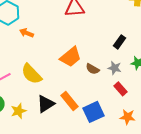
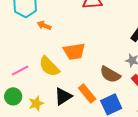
orange trapezoid: (71, 57) -> (74, 51), moved, turned 30
brown semicircle: (93, 69) -> (110, 74), moved, size x1.5

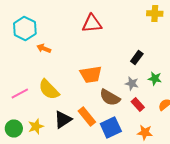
orange trapezoid: (74, 51) -> (91, 74), moved
green circle: (13, 96) -> (14, 128), moved

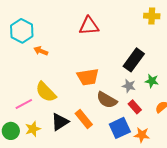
black rectangle: (137, 58) -> (134, 60), size x1.6
pink line: (20, 94) -> (24, 104), moved
blue square: (111, 128) -> (120, 128), moved

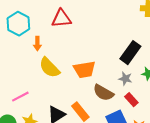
red triangle: (89, 26) -> (61, 19), moved
orange arrow: (41, 51) -> (37, 44), turned -112
yellow semicircle: (46, 92) -> (49, 68), moved

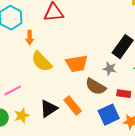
gray star: (125, 79) -> (110, 69), moved
red rectangle: (131, 100) -> (124, 94), turned -40

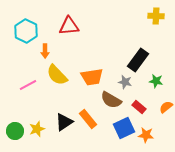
pink line: (13, 91) -> (28, 85), moved
red rectangle: (124, 94) -> (139, 107), turned 32

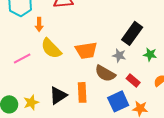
orange rectangle: (88, 119) -> (82, 92), turned 36

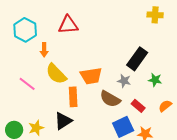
pink line: (22, 58) -> (27, 84), turned 66
orange rectangle: (82, 92) -> (73, 97), moved

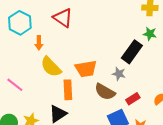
red triangle: (68, 25) -> (63, 18), turned 40
green star: (155, 80) -> (150, 34), moved
pink line: (27, 84) -> (15, 85), moved
red rectangle: (138, 106) -> (133, 99), turned -72

